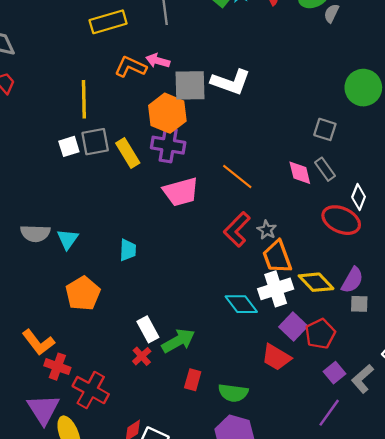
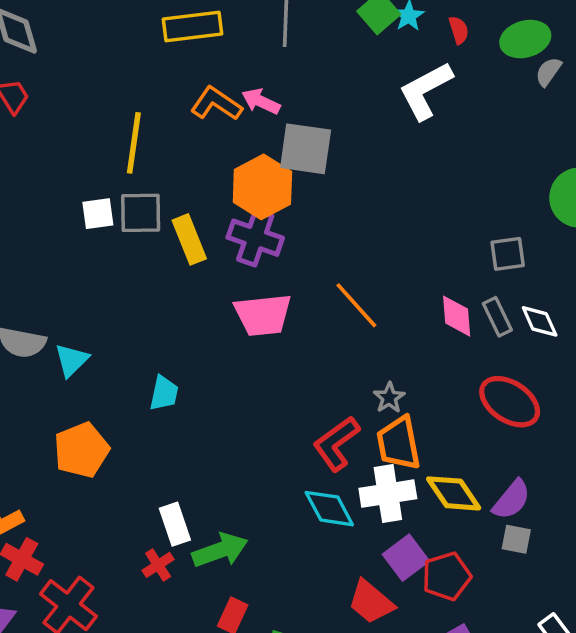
white L-shape: (231, 82) -> (426, 91), moved, turned 123
gray square: (325, 129) -> (508, 254), turned -35
white diamond: (359, 197) -> (540, 321), moved, turned -55
red L-shape: (237, 229) -> (336, 444), moved

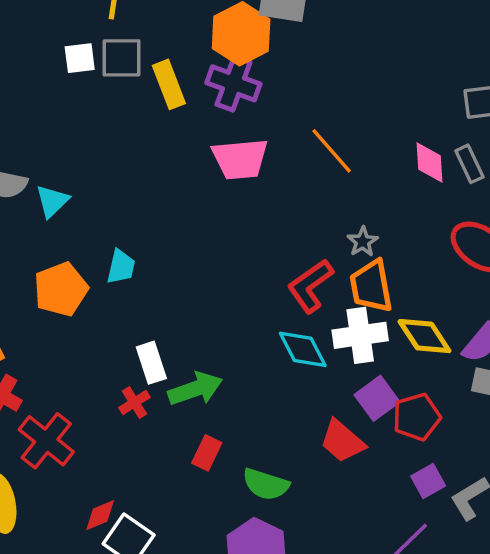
cyan trapezoid: (164, 393) -> (121, 267), moved

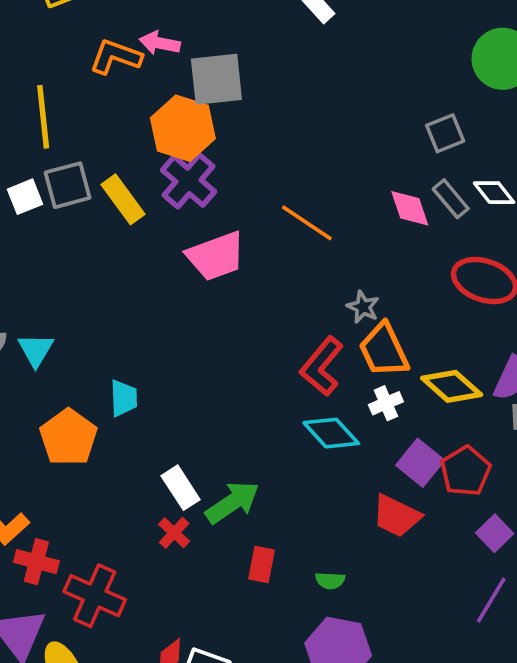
purple cross: (233, 83) -> (189, 181), turned 36
white cross: (360, 335) -> (386, 403), size x0.6
green semicircle: (266, 484) -> (330, 581), size x0.6

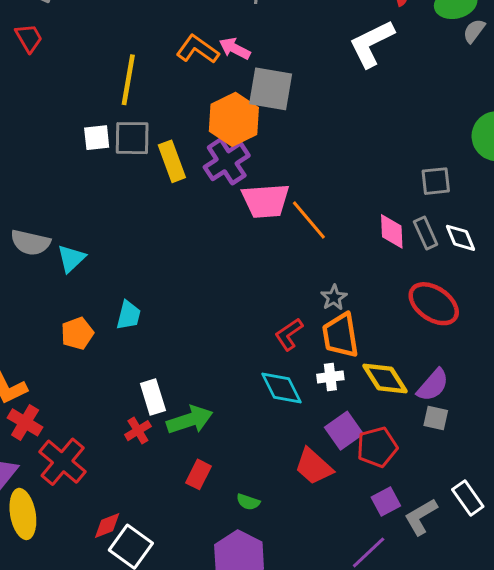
pink trapezoid: (216, 256) -> (266, 201), moved
red L-shape: (322, 366) -> (289, 334), size x0.7
orange pentagon: (68, 437) -> (77, 333), size x0.7

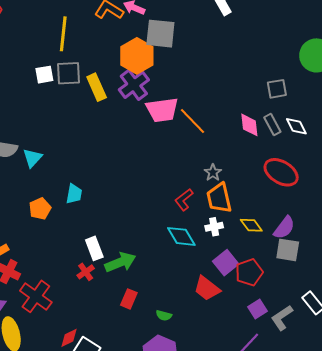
yellow diamond: (385, 378) -> (251, 225), size x0.7
gray square: (436, 418) -> (288, 250), size x1.4

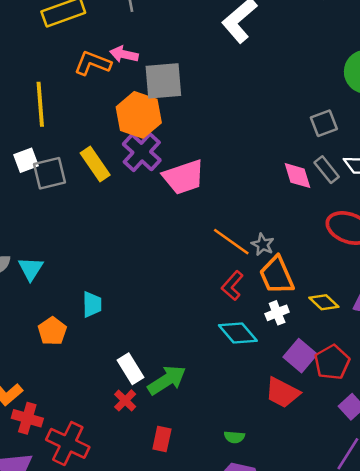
gray square: (68, 73) -> (50, 173), moved
orange line: (192, 121) -> (231, 242), moved
red rectangle: (129, 299) -> (162, 439), moved

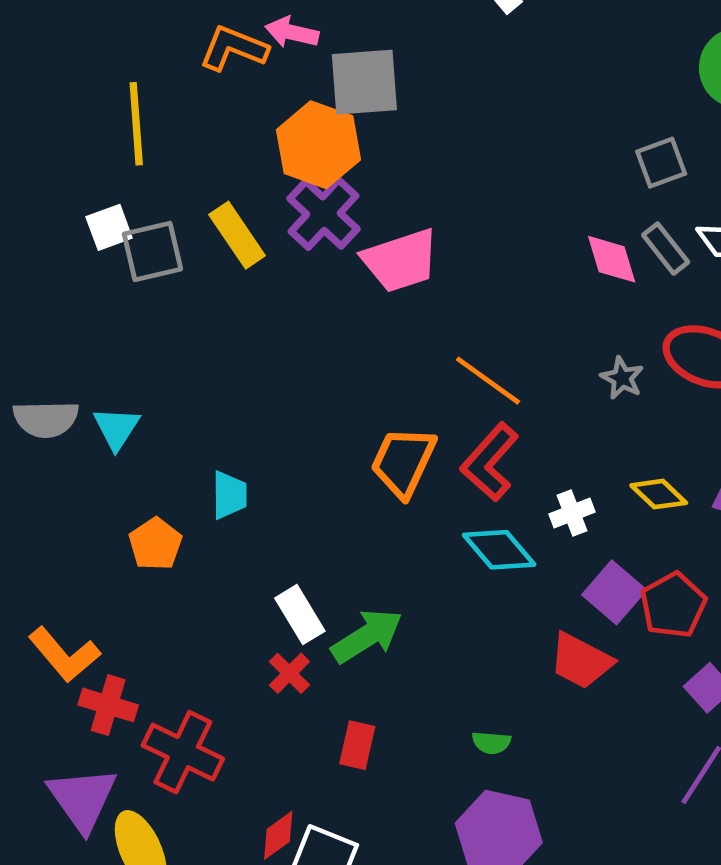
gray star: (263, 244) -> (622, 378), moved
orange trapezoid: (277, 275) -> (403, 462), moved, turned 48
red L-shape: (232, 286) -> (490, 462), size x1.4

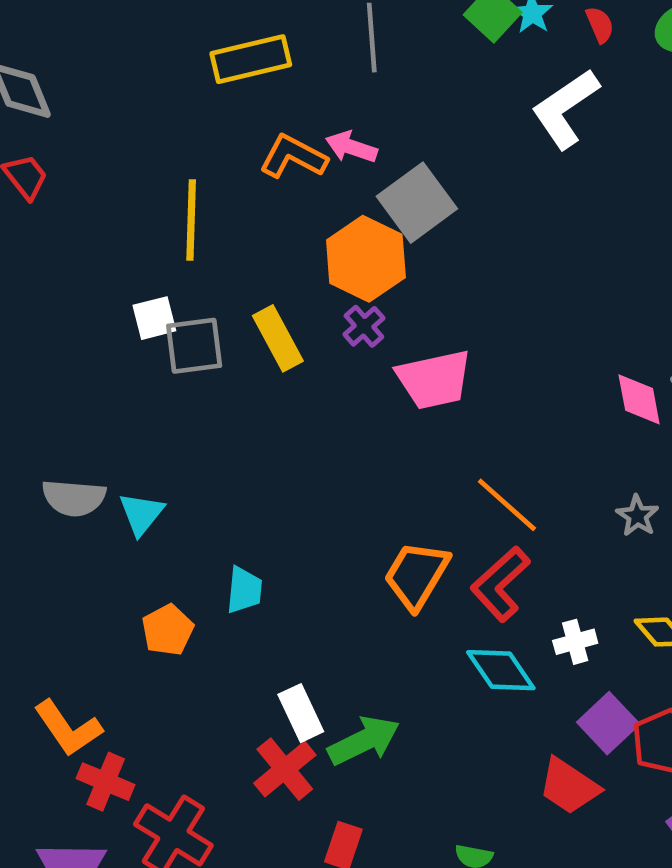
gray square: (364, 82) -> (417, 203), turned -38
purple cross: (324, 214) -> (364, 326), size x0.6
red cross: (289, 673) -> (285, 769), size x1.5

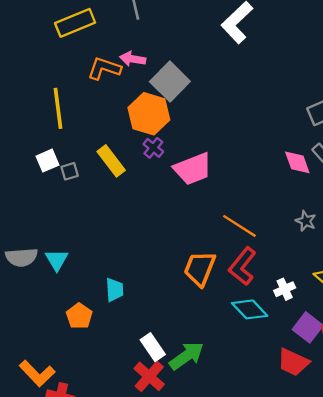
gray square: (194, 346) -> (70, 171), size x0.6

